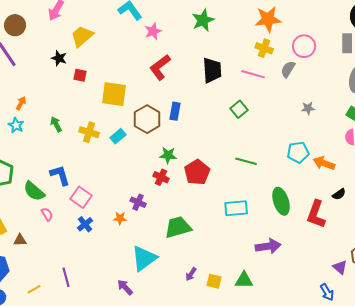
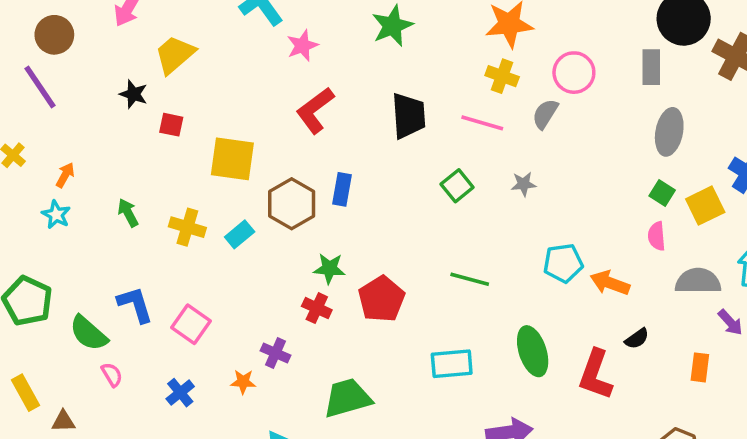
gray star: (308, 108) -> (524, 184), moved
pink square: (81, 197) -> (191, 324), moved

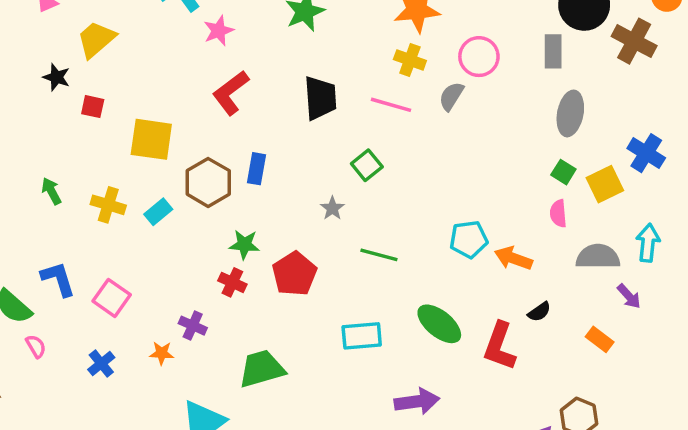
gray star: (524, 184) -> (332, 208), moved, turned -30
green ellipse: (533, 351) -> (439, 324), turned -33
orange rectangle: (700, 367) -> (600, 339), turned -60

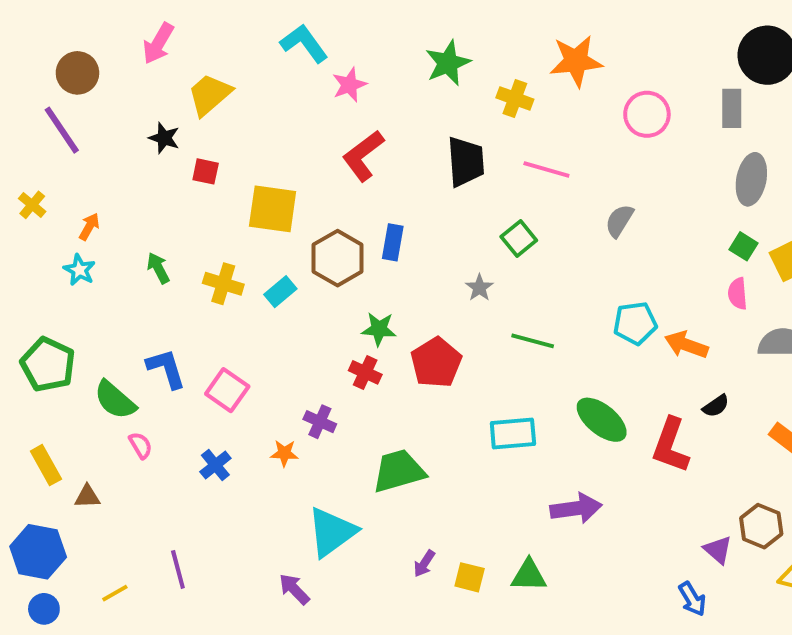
yellow cross: (410, 60) -> (515, 99), moved
gray semicircle: (451, 96) -> (619, 221), moved

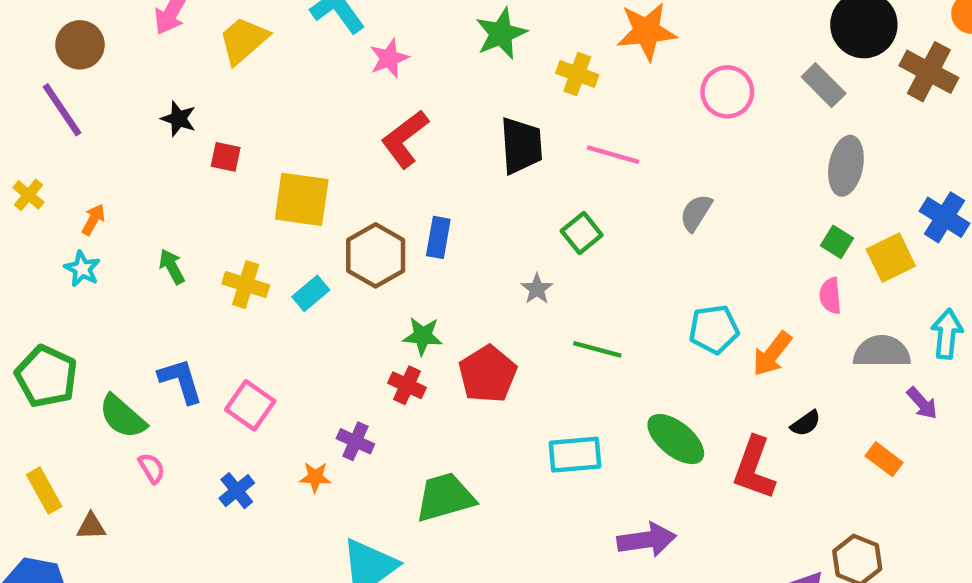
yellow trapezoid: (209, 95) -> (243, 40), moved
gray rectangle: (732, 108) -> (824, 85), turned -45
orange arrow: (686, 345) -> (772, 354), turned -72

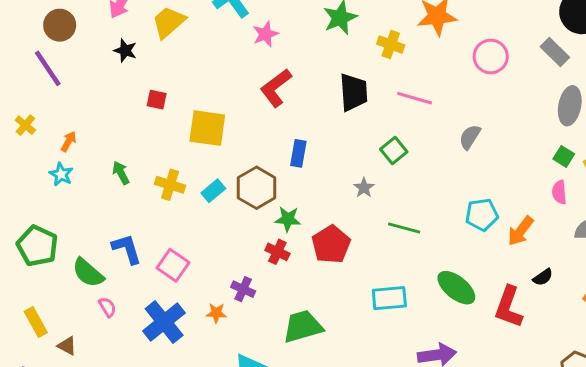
black star: (179, 119) -> (125, 51), moved
brown hexagon: (376, 255) -> (257, 188), moved
blue cross: (237, 491) -> (164, 322), size x1.8
brown triangle: (91, 526) -> (67, 346), turned 30

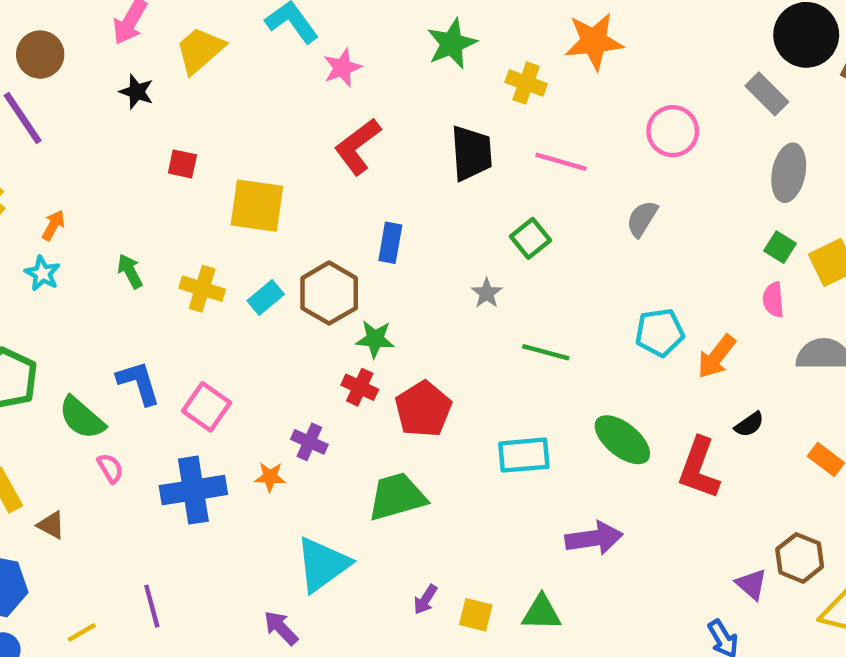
pink circle: (491, 56) -> (673, 131), moved
red pentagon: (331, 244) -> (423, 409), moved
blue cross: (164, 322) -> (193, 490), turned 30

